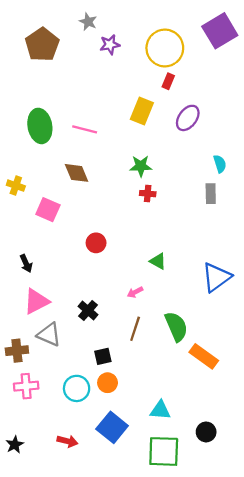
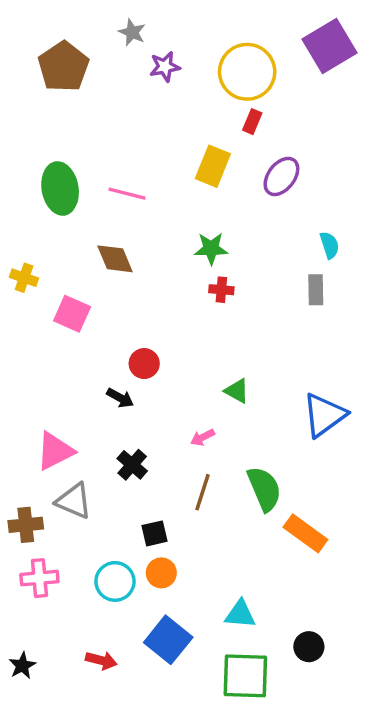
black arrow: (26, 263) -> (120, 398), moved, turned -36

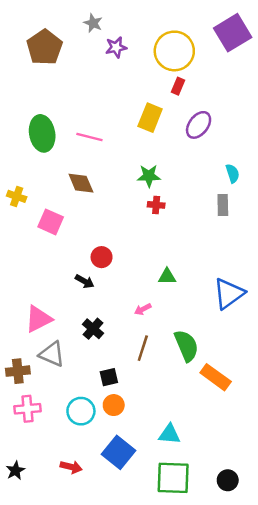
green triangle: (237, 391) -> (167, 277), turned -30
black circle: (309, 647) -> (228, 480), moved

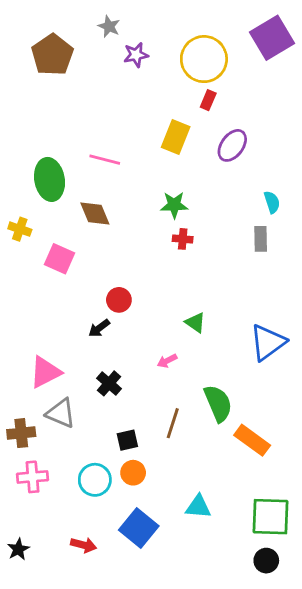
green ellipse: (42, 133) -> (50, 179), moved
green triangle: (167, 277) -> (195, 323), turned 36
black arrow: (85, 281) -> (99, 328), turned 114
brown line: (143, 348) -> (173, 423), moved
green square: (173, 478) -> (271, 517), moved

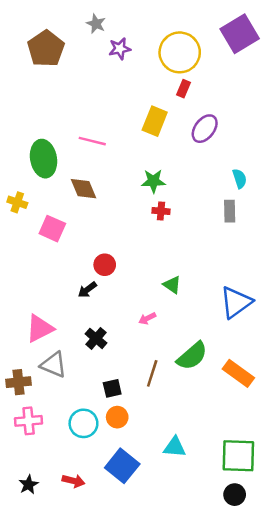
green semicircle: (218, 403) -> (192, 356), turned 72
orange rectangle: (252, 440) -> (238, 373), moved
black star: (18, 549) -> (29, 485), moved

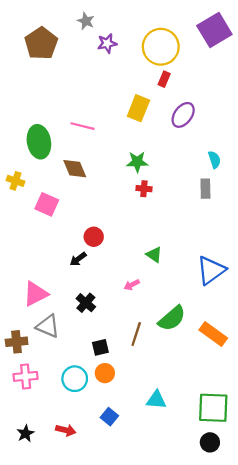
blue square: (122, 466) -> (109, 417), size x0.6

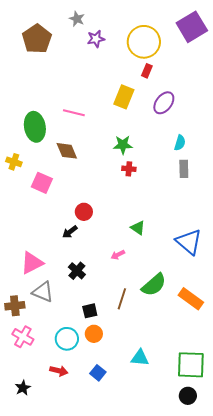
cyan semicircle: (214, 160) -> (180, 143), moved, turned 35
blue triangle: (211, 270) -> (189, 242), turned -44
pink cross: (26, 376) -> (23, 337), turned 35
red arrow: (66, 430) -> (59, 371), moved

